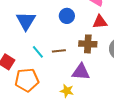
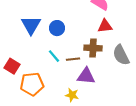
blue circle: (67, 16) -> (57, 28), moved
brown line: (59, 51) -> (73, 59), moved
cyan line: (38, 52) -> (54, 56), moved

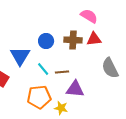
blue triangle: (31, 25) -> (20, 56), moved
brown cross: (93, 48) -> (73, 40), moved
orange pentagon: (32, 84) -> (39, 97), moved

